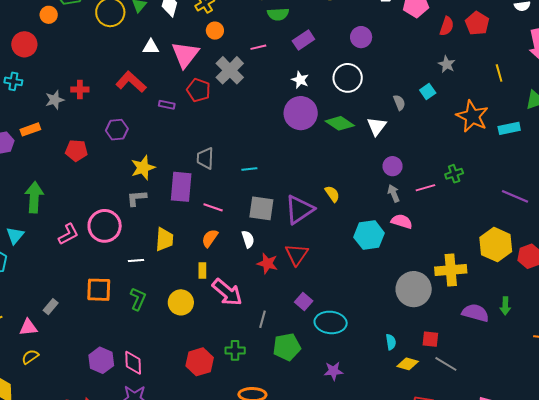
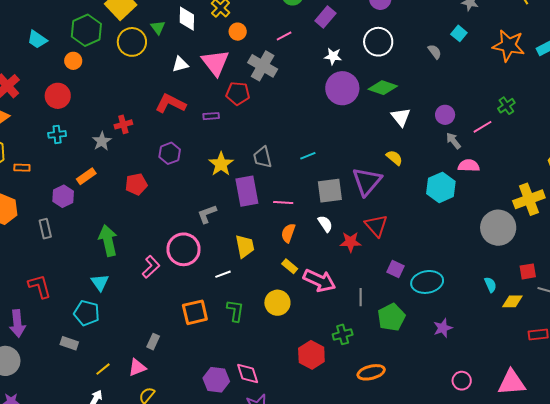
white triangle: (377, 126) -> (401, 117), moved
yellow star: (143, 168) -> (221, 164), moved
yellow rectangle: (202, 271) -> (290, 266), turned -35

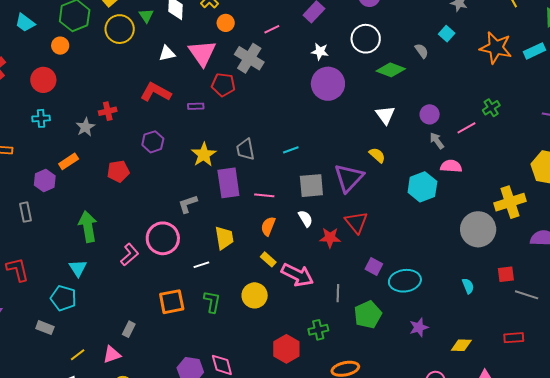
green diamond: (383, 88) -> (391, 70), moved
yellow diamond: (512, 301) -> (461, 345), moved

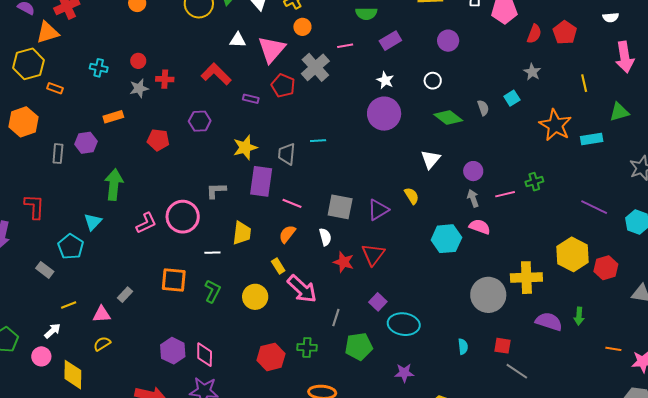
white circle: (366, 39) -> (433, 81), size x0.6
red circle: (43, 80) -> (138, 61), moved, size x0.6
cyan line: (291, 150) -> (318, 141), moved
purple triangle: (349, 178) -> (378, 210), size x0.7
purple hexagon: (45, 180) -> (86, 143), moved

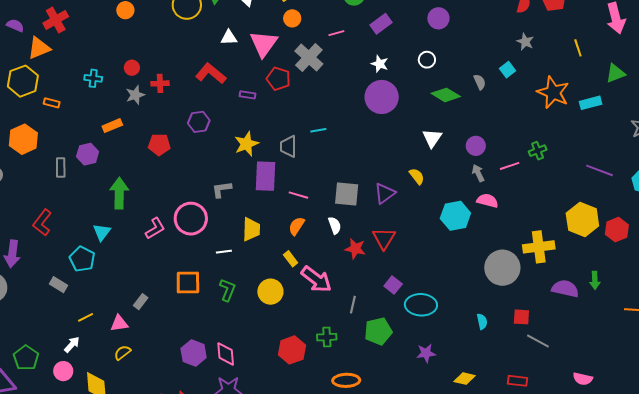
red L-shape: (34, 207) -> (42, 223), turned -140

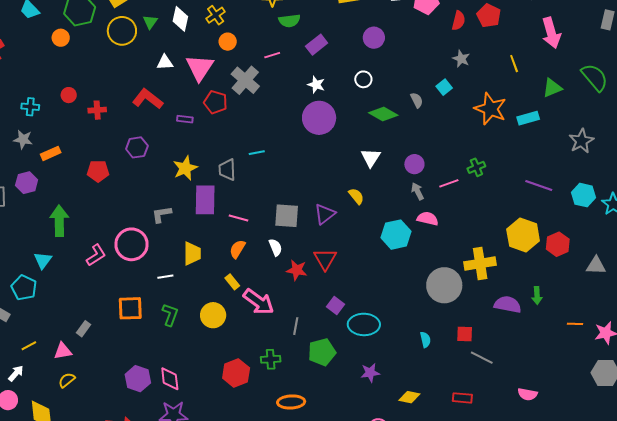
gray star: (135, 95) -> (23, 139), moved, turned 30

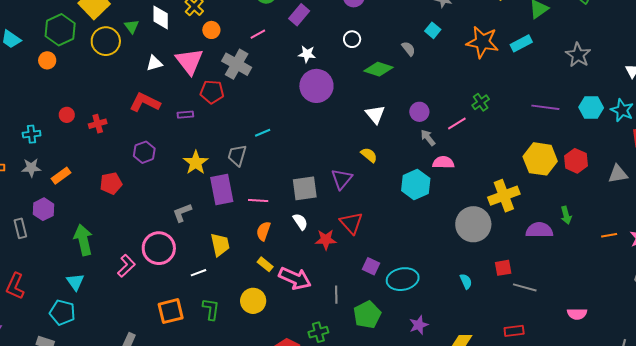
gray trapezoid: (227, 170) -> (237, 155), turned 30

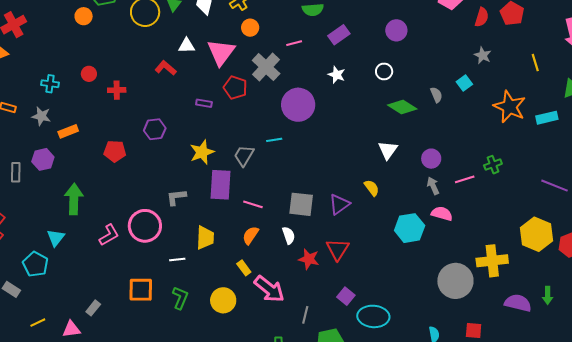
purple circle: (316, 86) -> (298, 105), moved
red L-shape: (145, 102) -> (166, 68), moved, size x0.7

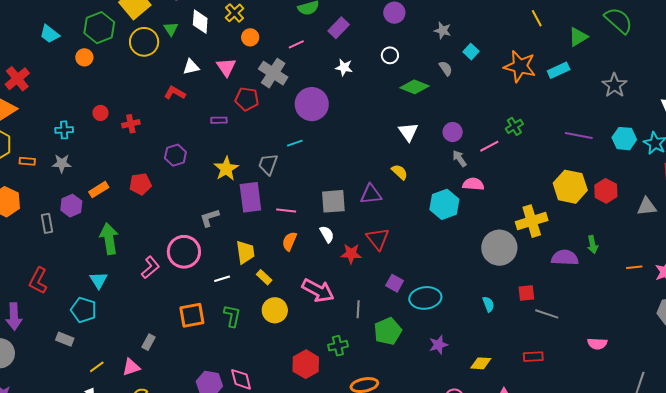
pink triangle: (221, 52) -> (226, 67), size x0.7
gray star: (483, 55) -> (443, 31), moved
orange rectangle: (68, 131) -> (99, 190), moved
purple triangle: (339, 204) -> (371, 194), turned 40
yellow rectangle: (244, 268) -> (264, 277), moved

